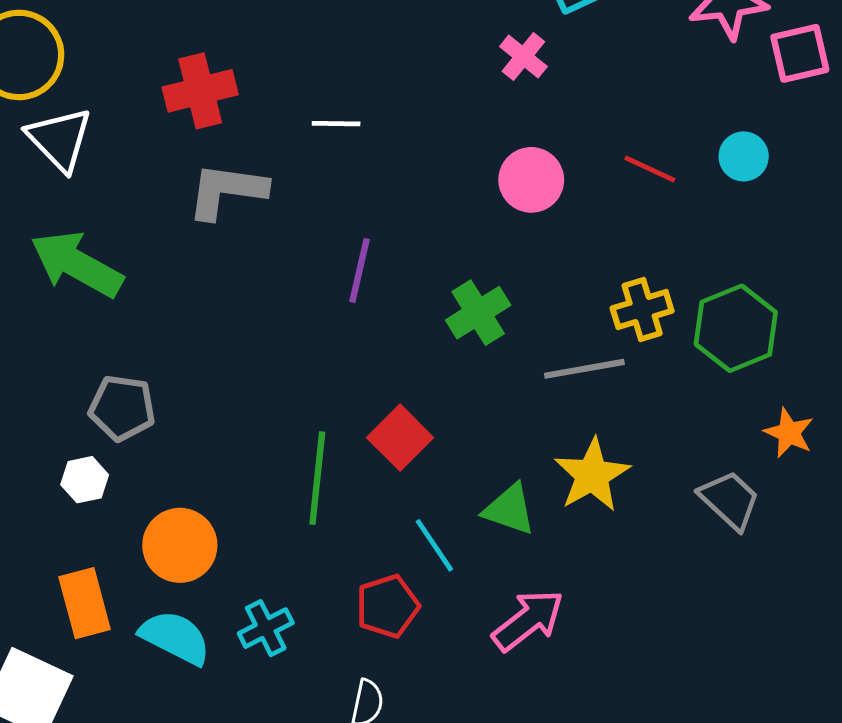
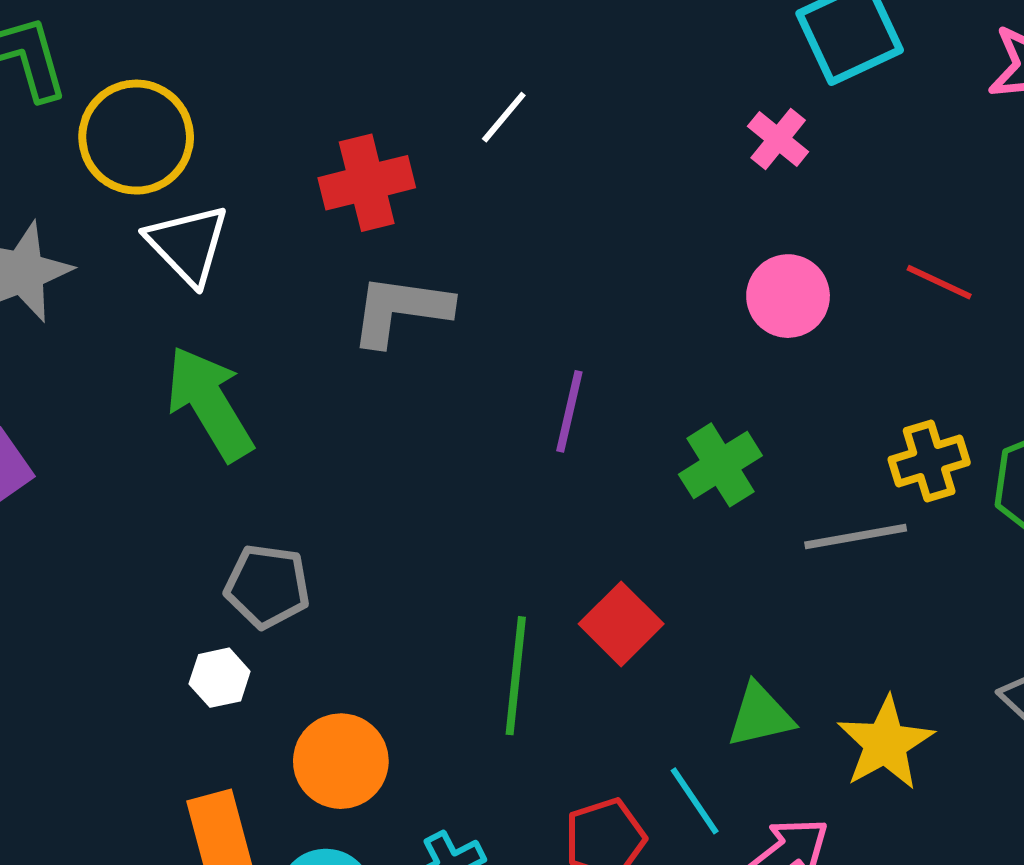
white line: (336, 124) -> (504, 117), moved, turned -51
green arrow: (77, 264) -> (210, 403), turned 30
yellow star: (592, 475) -> (885, 743), moved
green triangle: (509, 509) -> (760, 715), turned -32
cyan line: (434, 545) -> (695, 801), moved

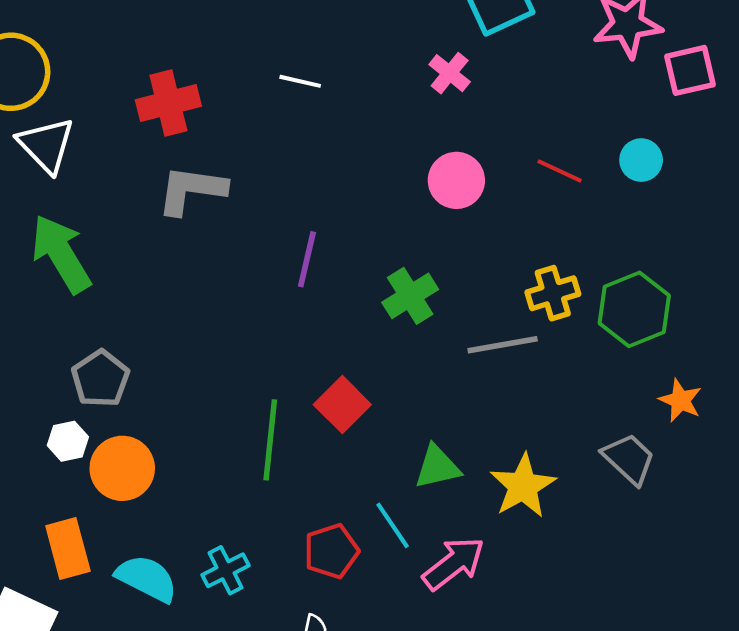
white line: (504, 117) -> (300, 81), moved, turned 63
gray pentagon: (267, 586) -> (101, 379), turned 30
orange circle: (341, 761) -> (122, 468), moved

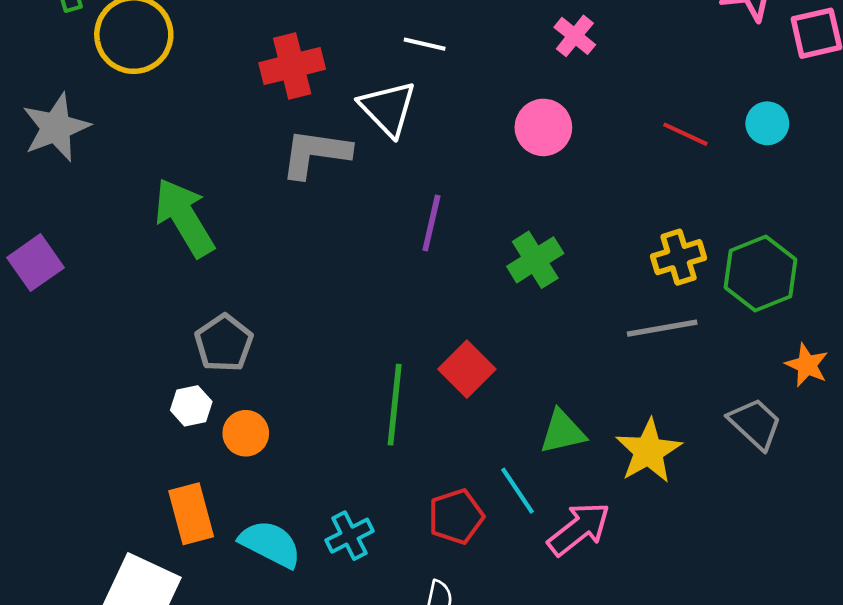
white triangle: (46, 145) -> (388, 108), moved
pink circle: (456, 180) -> (543, 127), moved
gray line: (503, 345) -> (662, 328), moved
orange circle: (122, 468) -> (246, 433), size x0.7

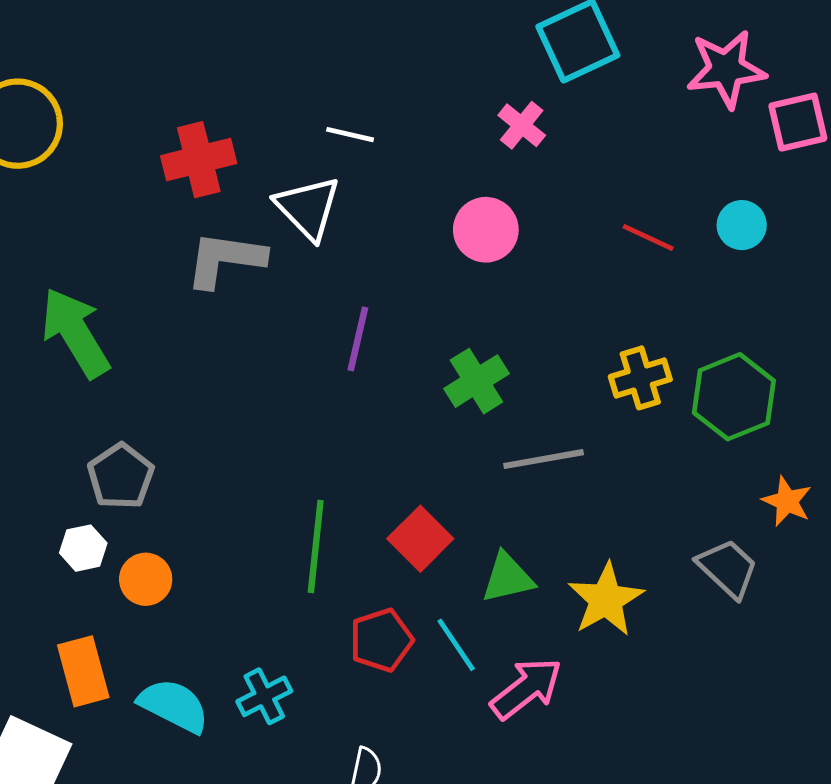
gray line: (662, 328) -> (544, 459), moved
red square: (467, 369) -> (420, 539), moved
red pentagon: (456, 517) -> (381, 640), moved

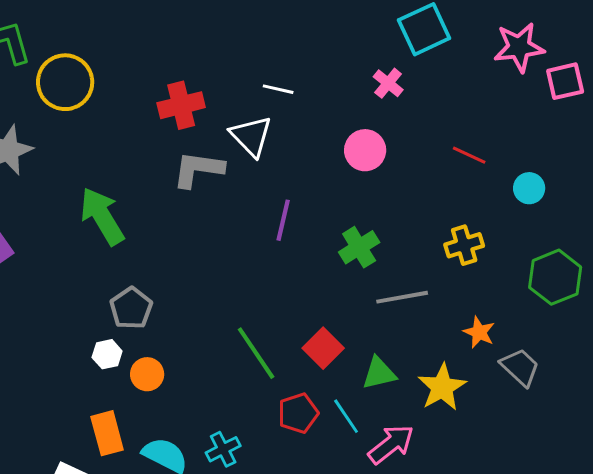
cyan circle: (742, 225) -> (529, 188), moved
green hexagon: (734, 397) -> (555, 277), moved
orange star: (787, 501) -> (479, 332), moved
green line: (316, 546) -> (256, 353), turned -40

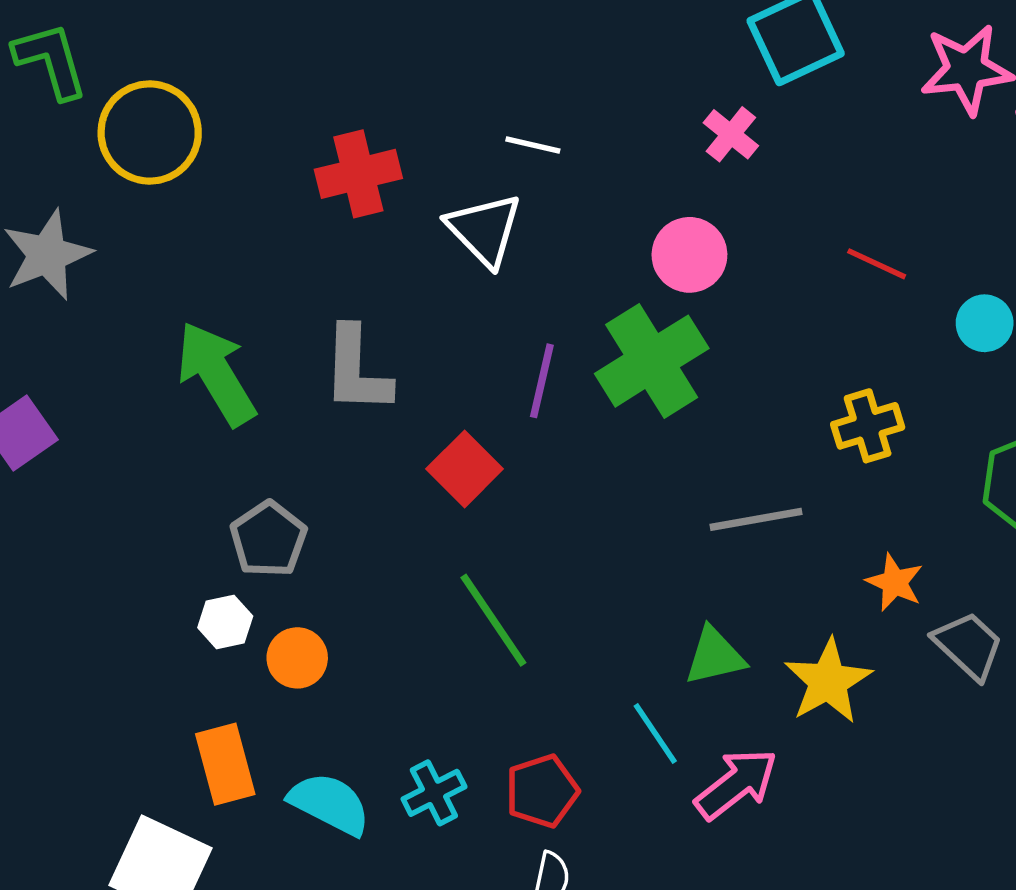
gray L-shape: (198, 169) -> (357, 370), moved, turned -96
green cross: (359, 247) -> (652, 361), moved, size x1.5
red square: (323, 348) -> (465, 469), moved
red pentagon: (298, 413) -> (542, 791), moved

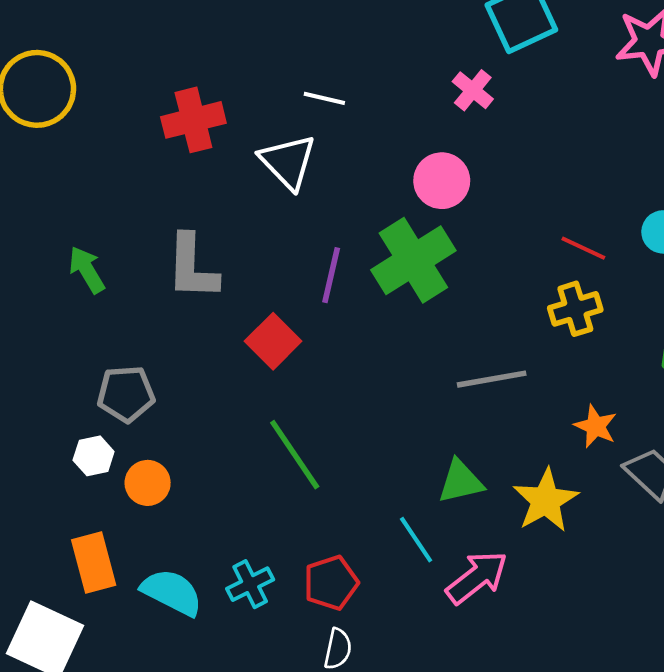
red line: (877, 264) -> (583, 248), moved
green arrow: (216, 374) -> (87, 270), size x0.6
gray pentagon: (268, 539) -> (126, 394), turned 30

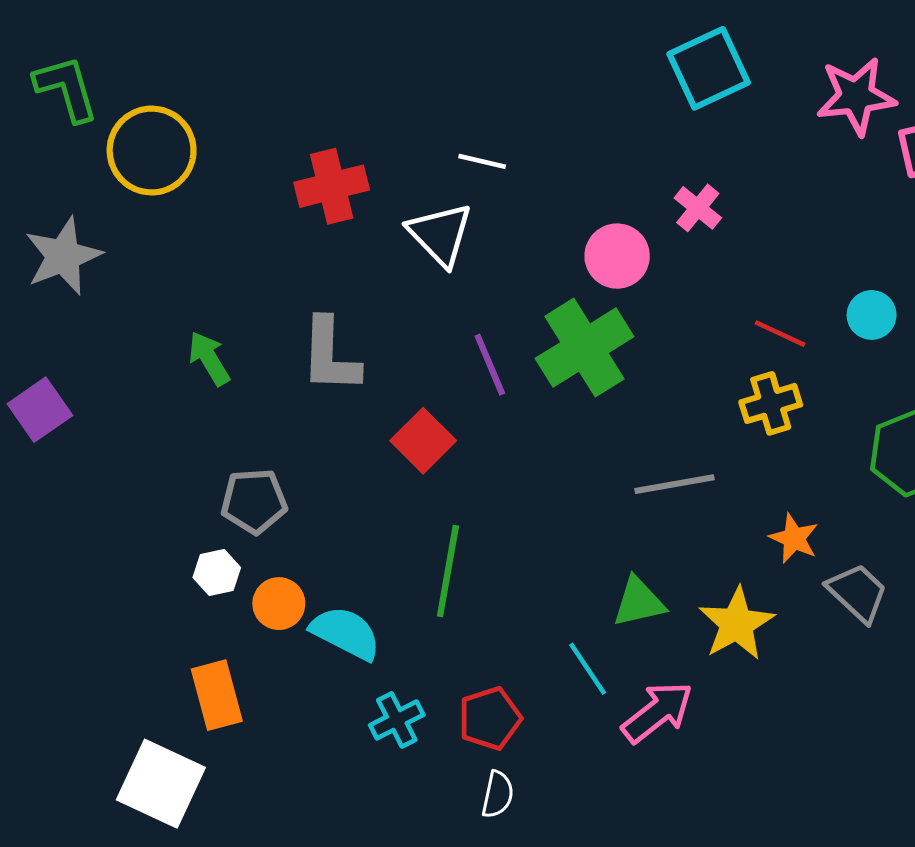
pink cross: (473, 90) -> (698, 208), moved
purple line: (331, 275) -> (490, 365), turned -36
green line: (295, 455) -> (448, 571), turned 44
cyan semicircle: (172, 592) -> (346, 633), moved

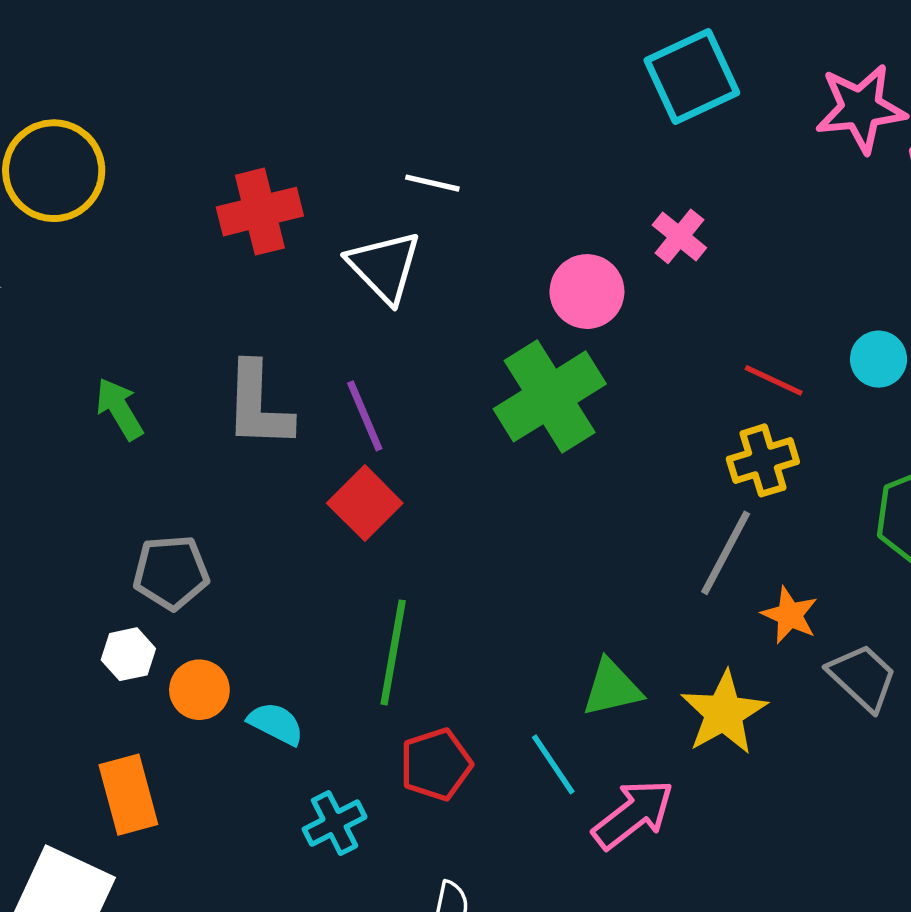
purple line: (490, 365) -> (365, 416), moved
gray line: (674, 484) -> (726, 553), moved, turned -52
cyan semicircle: (346, 633) -> (276, 724), size x0.7
red pentagon: (490, 718) -> (436, 764), moved

